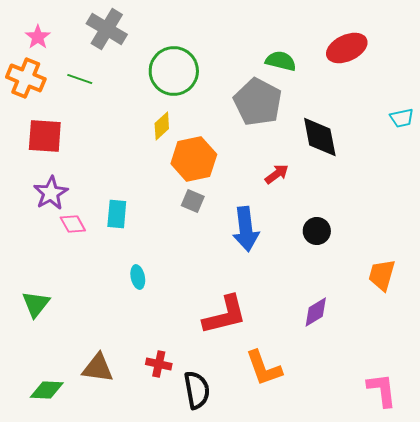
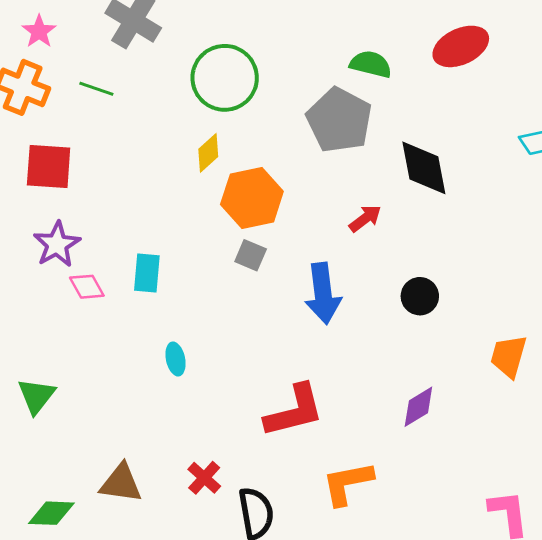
red cross: (159, 364) -> (204, 478), turned 30
orange L-shape: (264, 368) -> (347, 483), turned 99

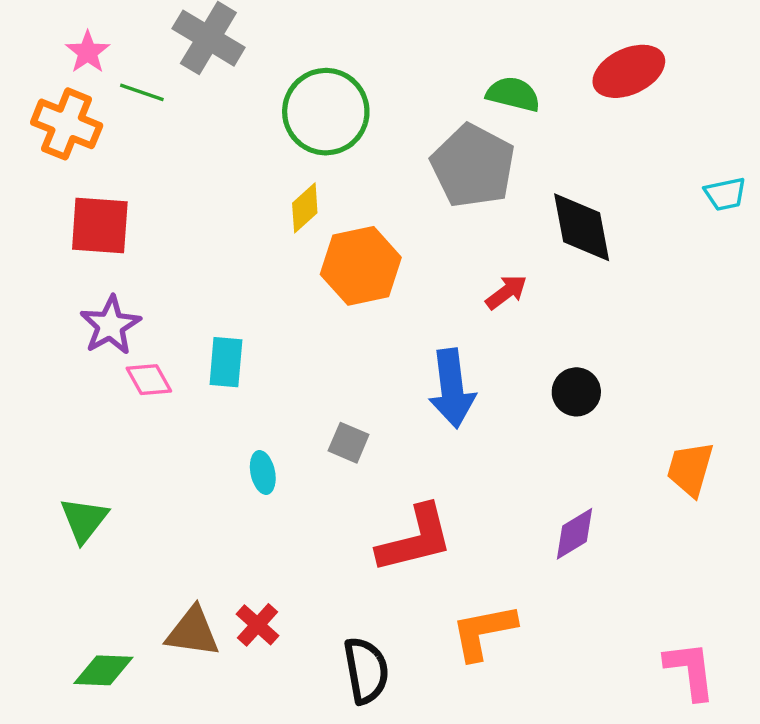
green line: (96, 89) -> (142, 92), moved
gray square: (251, 255) -> (349, 443), moved
red cross: (204, 478) -> (258, 625), moved

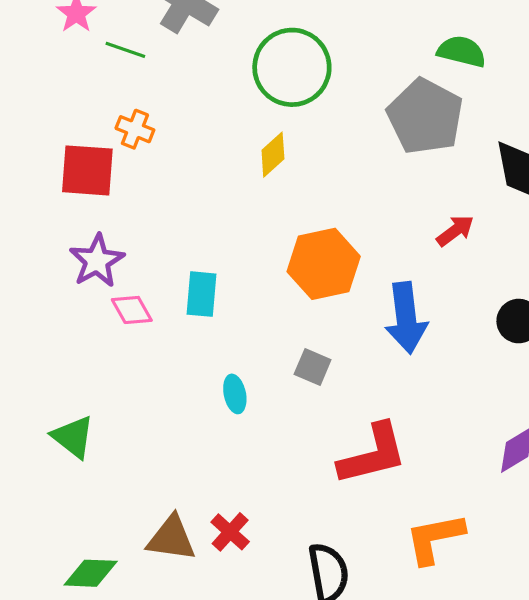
orange cross: (67, 124) -> (135, 129), moved, size x0.6
orange hexagon: (361, 266) -> (324, 264), moved
green triangle: (84, 520) -> (73, 437), turned -30

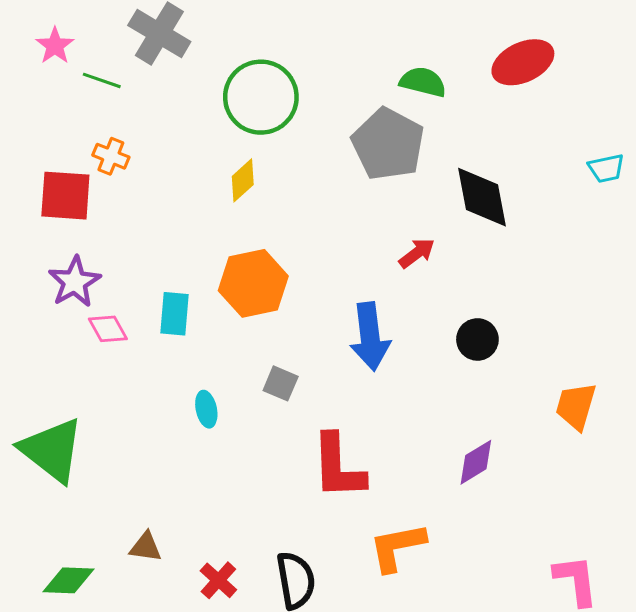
orange hexagon: (324, 264) -> (253, 283), moved
green triangle: (73, 437) -> (52, 450), size x1.6
red L-shape: (373, 454) -> (338, 467), turned 102
red cross: (230, 532) -> (218, 580), moved
brown triangle: (171, 538) -> (146, 547), size x0.7

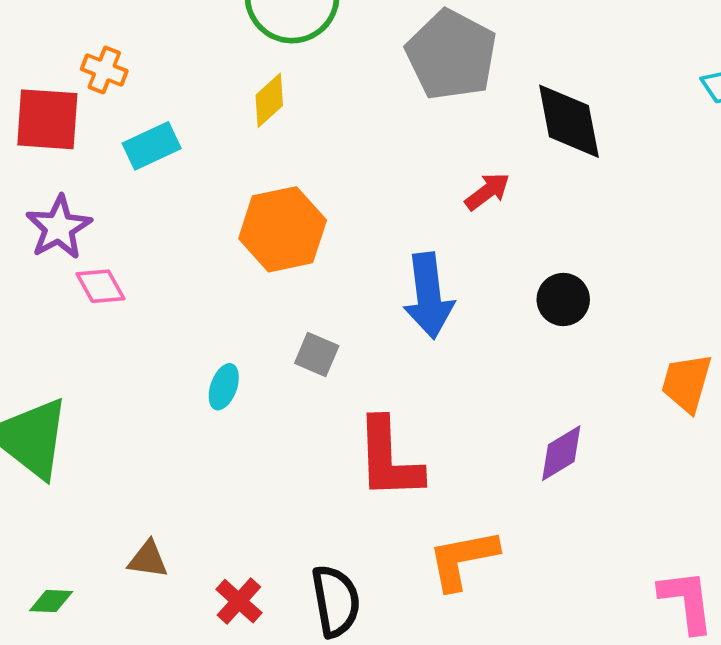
cyan rectangle: (175, 314) -> (152, 146), moved, turned 60
cyan ellipse: (206, 409) -> (224, 387), turned 32
green diamond: (68, 580) -> (51, 601), size x0.7

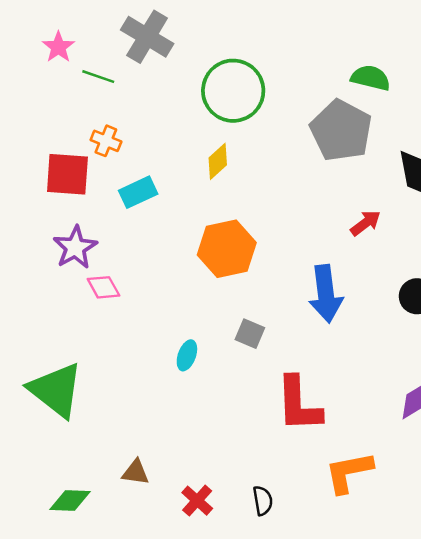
green diamond: (51, 601) -> (70, 501), size x1.4
black semicircle: (336, 601) -> (263, 501), size x0.6

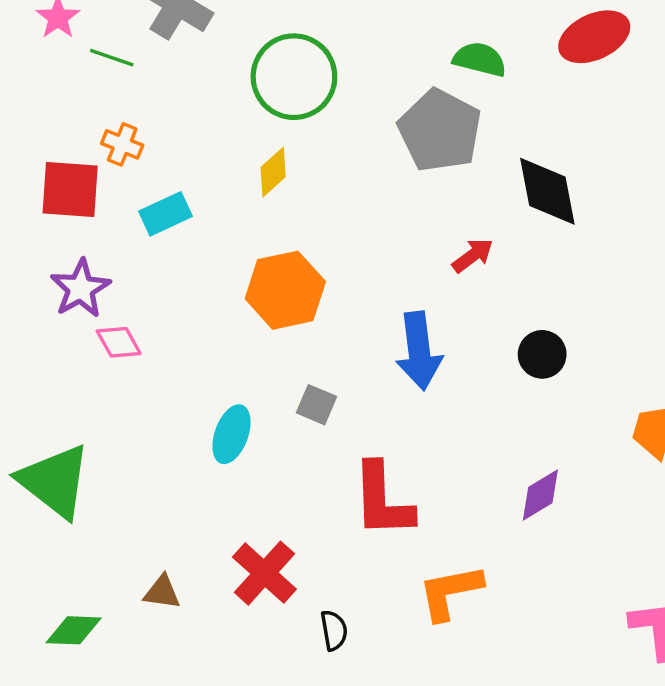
cyan ellipse: (187, 355) -> (231, 434), size x1.4
red cross: (197, 501) -> (264, 573), moved, size x1.5

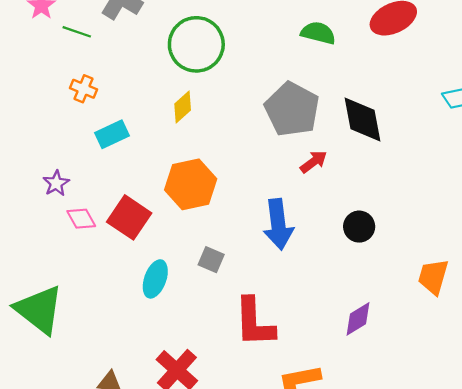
gray pentagon: (440, 130) -> (292, 109), moved
red square: (70, 189) -> (129, 217), moved, turned 30
purple star: (81, 288) -> (56, 183), size x0.7

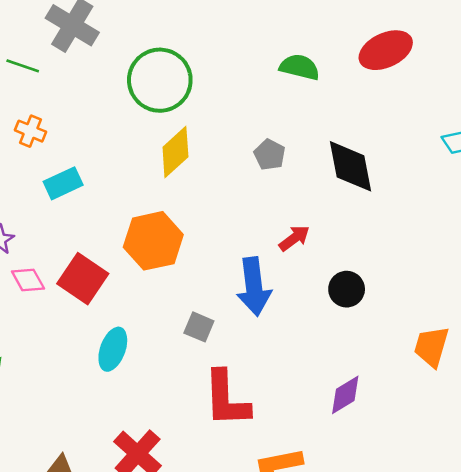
yellow diamond: (183, 107) -> (175, 152), moved, size x1.4
gray pentagon: (292, 109) -> (270, 155), size x0.5
red arrow: (314, 162) -> (294, 238), moved
gray square: (211, 260) -> (199, 327), moved

